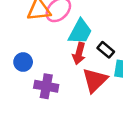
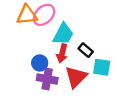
blue circle: (23, 62) -> (40, 63), moved
purple cross: (46, 86) -> (47, 79), moved

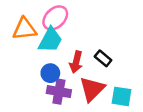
orange triangle: (27, 15) -> (25, 29), moved
cyan trapezoid: (63, 34) -> (50, 40), moved
cyan square: (102, 67) -> (121, 96), moved

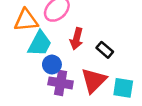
cyan trapezoid: (50, 40) -> (40, 44), moved
red arrow: (76, 62) -> (77, 39), moved

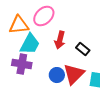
blue circle: (52, 65) -> (57, 75), moved
purple cross: (61, 83) -> (22, 64), moved

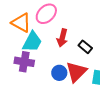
orange triangle: (19, 25) -> (21, 23), turned 35

